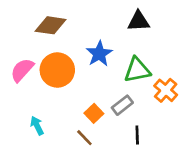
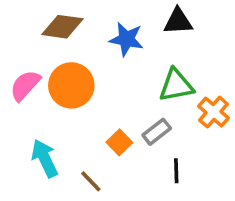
blue star: (99, 54) -> (126, 39), moved, turned -30
cyan arrow: (37, 126) -> (45, 158), size x1.5
brown line: (84, 138) -> (91, 181), moved

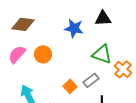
brown diamond: (62, 27) -> (23, 24), moved
orange circle: (71, 85) -> (43, 54), size x0.7
green triangle: (176, 85) -> (102, 54), turned 30

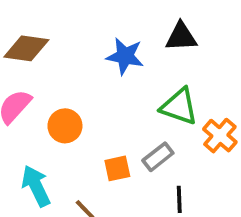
orange circle: (43, 54) -> (65, 126), moved
orange square: (70, 86) -> (117, 168), turned 32

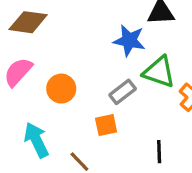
blue star: (125, 56) -> (129, 40), moved
gray rectangle: (158, 157) -> (123, 92), moved

